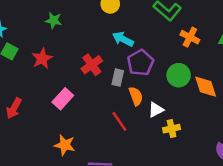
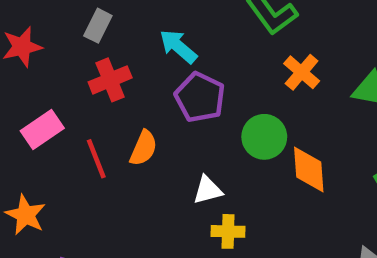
purple pentagon: (140, 63) -> (200, 97), turned -30
gray rectangle: (118, 78) -> (98, 26), moved
orange semicircle: (136, 96) -> (143, 148), moved, turned 30
red line: (119, 121) -> (96, 159), moved

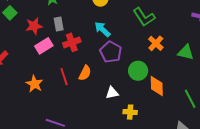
gray rectangle: (98, 26) -> (59, 24), moved, turned -40
pink rectangle: (42, 130) -> (44, 46), moved
orange star: (26, 215) -> (34, 84), moved
yellow cross: (228, 231) -> (130, 112), moved

